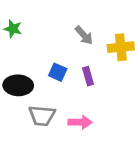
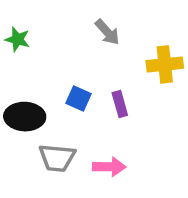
gray arrow: (84, 35) -> (107, 32), moved

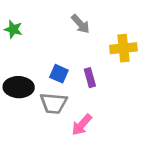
gray trapezoid: (57, 158) -> (54, 103), moved
pink arrow: (109, 167) -> (82, 125), turned 130

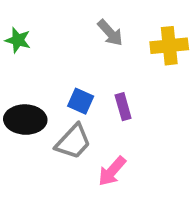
yellow cross: (123, 48) -> (169, 46), moved
gray trapezoid: (54, 103) -> (73, 142), turned -52

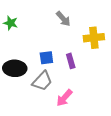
yellow cross: (169, 46) -> (94, 38), moved
blue square: (81, 101) -> (46, 58), turned -32

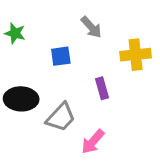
blue square: (46, 58) -> (61, 56), moved

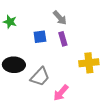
yellow cross: (136, 55) -> (89, 63), moved
purple rectangle: (102, 88) -> (63, 39), moved

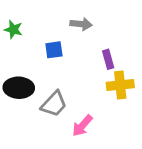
gray arrow: (60, 18) -> (81, 24), turned -42
purple rectangle: (63, 39) -> (108, 59), moved

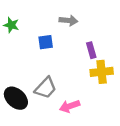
black ellipse: (19, 88) -> (16, 98), moved, turned 40
pink arrow: (82, 126) -> (70, 106), turned 30

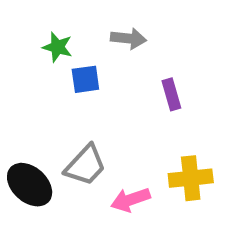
green star: (11, 25) -> (57, 47), moved
yellow cross: (102, 72) -> (191, 178), moved

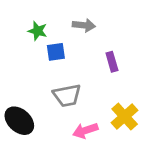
gray trapezoid: (85, 165) -> (67, 95), moved, turned 36
yellow cross: (191, 178) -> (125, 116), turned -36

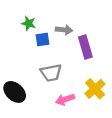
gray arrow: (84, 25) -> (64, 30), moved
purple rectangle: (112, 62) -> (85, 47), size x1.5

